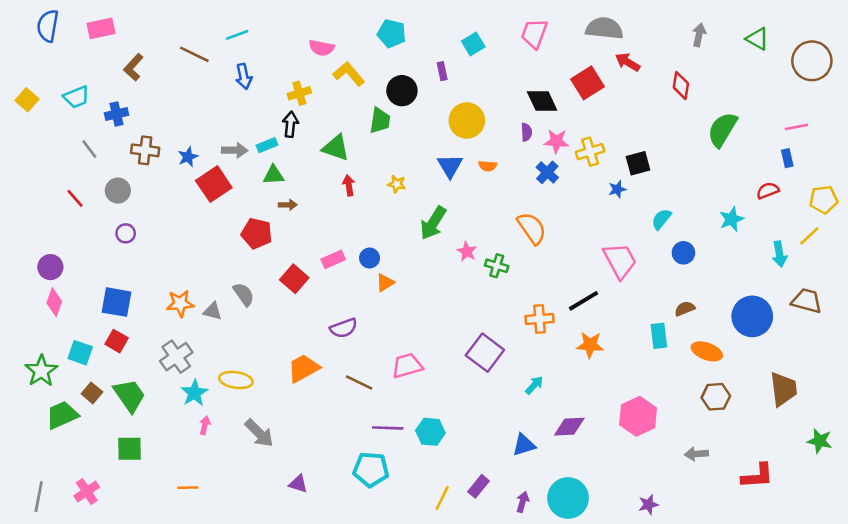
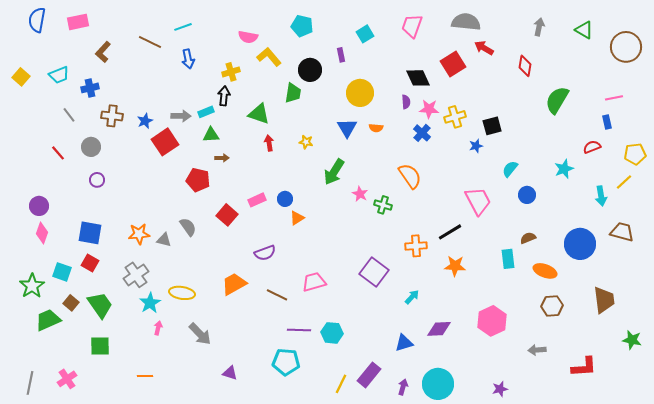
purple rectangle: (478, 486) -> (369, 375), size x1.4

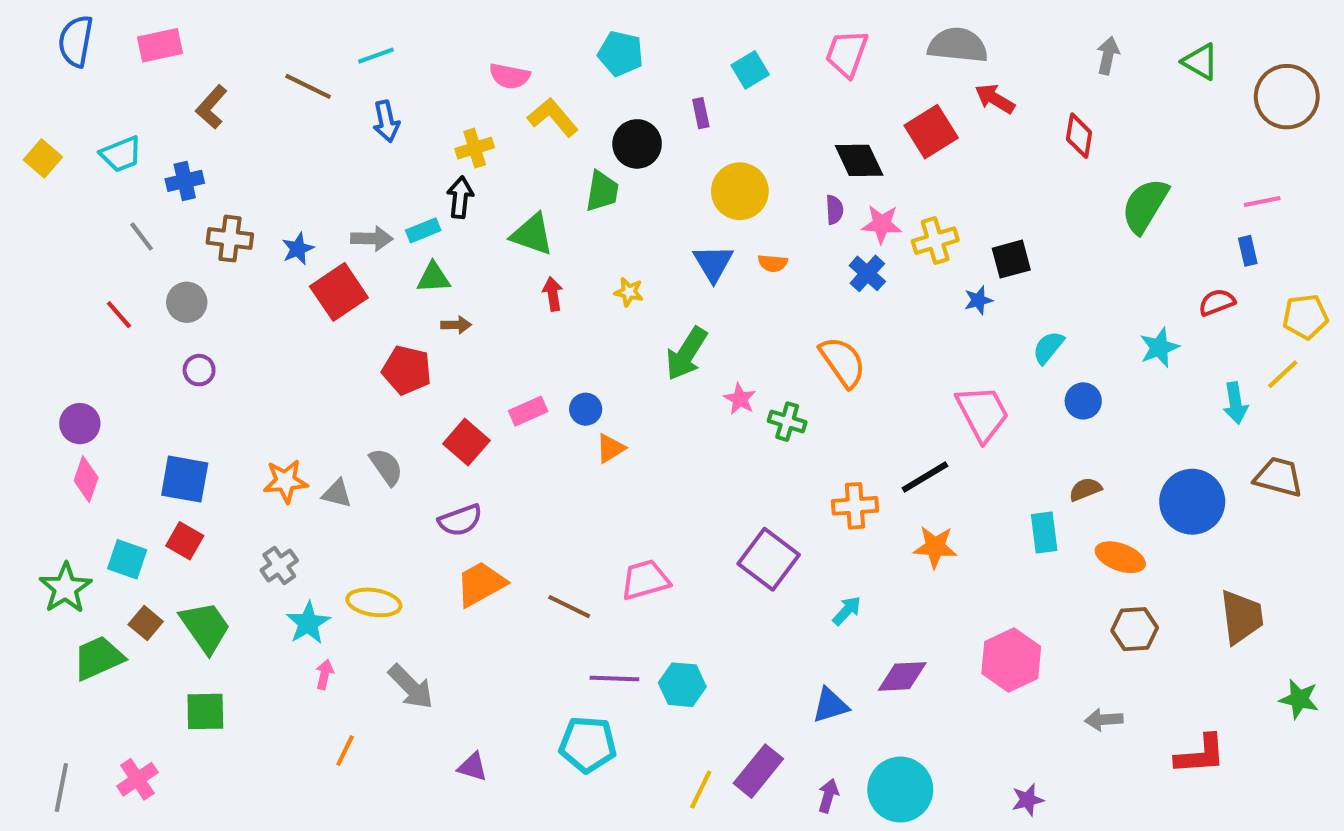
purple semicircle: (265, 253) -> (460, 520), moved
gray cross: (136, 275) -> (279, 565), size x0.7
orange line: (145, 376) -> (345, 750), moved, turned -63

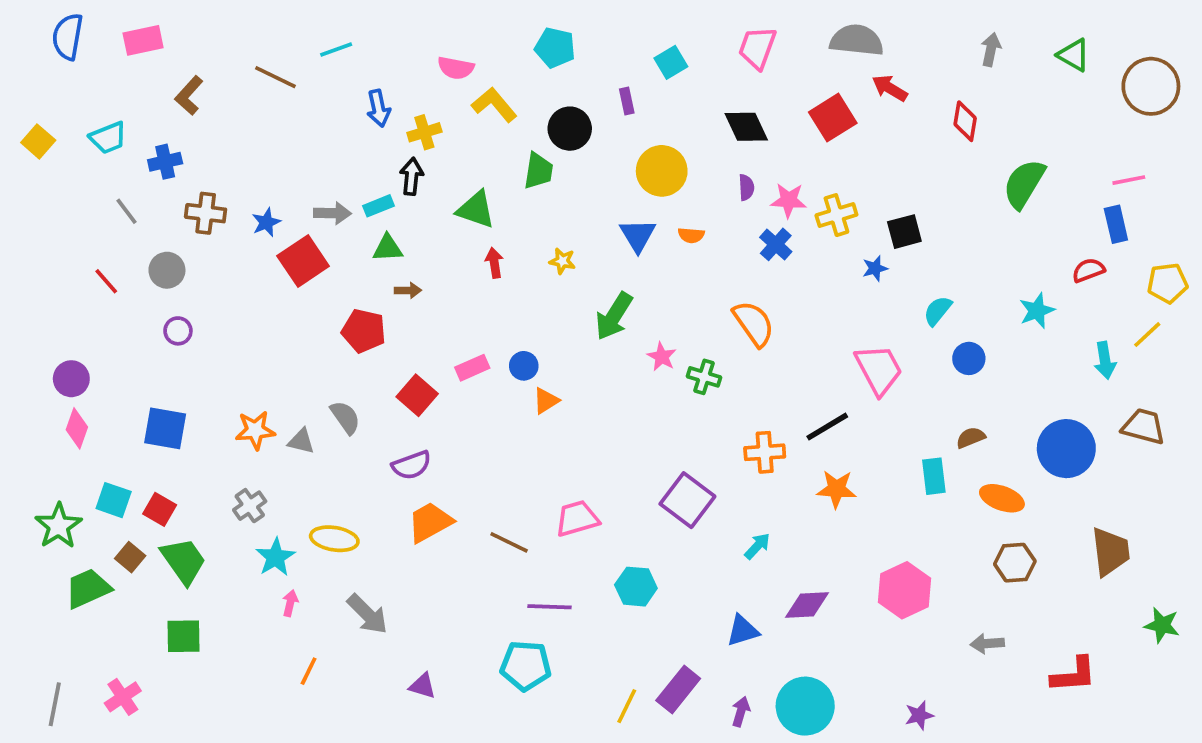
blue arrow: (386, 121) -> (378, 108), moved
black diamond: (859, 160) -> (746, 127), moved
blue rectangle: (1248, 251) -> (1116, 224), size x1.4
red square: (185, 541) -> (160, 509), moved
cyan hexagon: (682, 685) -> (636, 587), moved

